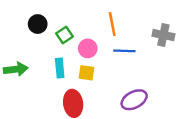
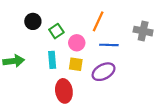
orange line: (112, 24) -> (98, 21), turned 36
purple ellipse: (134, 100) -> (104, 72), moved

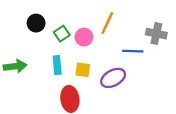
pink circle: (77, 43) -> (84, 37), moved
blue line: (109, 45) -> (133, 51), moved

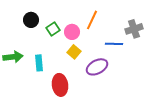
gray cross: (156, 34) -> (134, 29), turned -30
cyan rectangle: (57, 65) -> (39, 63), moved
yellow square: (83, 70) -> (74, 52), moved, turned 32

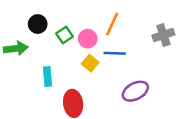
blue line: (114, 44) -> (115, 53), moved
green arrow: (13, 57) -> (16, 48), moved
purple ellipse: (97, 67) -> (135, 91), moved

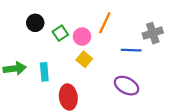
green arrow: (16, 48) -> (15, 68), moved
blue line: (115, 53) -> (131, 50), moved
purple ellipse: (135, 91) -> (127, 86), turned 55

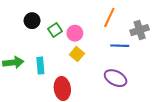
orange line: (105, 23) -> (109, 18), moved

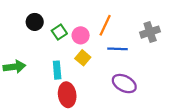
orange line: (109, 18) -> (105, 25), moved
blue line: (120, 46) -> (118, 49), moved
cyan rectangle: (40, 66) -> (57, 70), moved

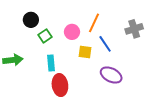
green square: (59, 32) -> (45, 36), moved
blue line: (118, 49) -> (105, 44), turned 54
yellow square: (83, 58) -> (85, 52), moved, turned -32

